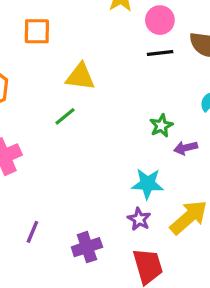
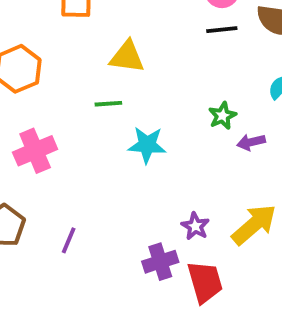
green line: (65, 116) -> (108, 104), turned 35
cyan star: (147, 184) -> (147, 145), moved
purple cross: (87, 247) -> (160, 262), moved

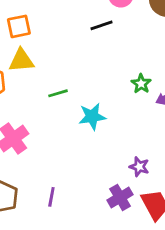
black line: (222, 30) -> (102, 25), moved
yellow triangle: (127, 57) -> (21, 60), moved

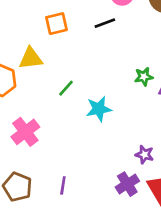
orange square: (19, 26) -> (57, 24), moved
green star: (141, 84) -> (144, 77), turned 30
green line: (58, 93) -> (66, 88), turned -30

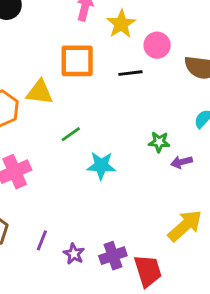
orange square: (57, 24) -> (77, 61), size x1.4
purple star: (145, 155) -> (74, 254), moved

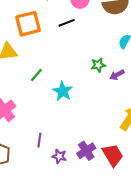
cyan star: (101, 166) -> (63, 91), turned -30
purple line: (42, 240) -> (39, 140), moved

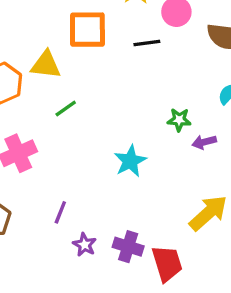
green line: (36, 75) -> (66, 109), moved
cyan star: (63, 91) -> (130, 161), moved
purple cross: (86, 151) -> (128, 247), turned 36

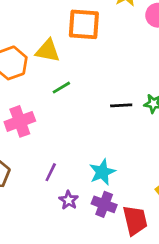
black line: (147, 43) -> (121, 105), moved
cyan star: (130, 161) -> (102, 172), moved

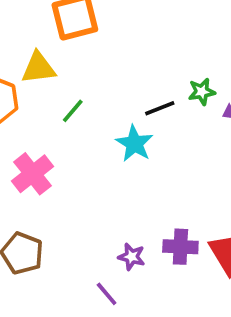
purple line: (51, 172) -> (107, 294), moved, turned -48
cyan star: (102, 172) -> (134, 144), moved

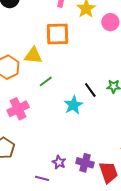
black line: (160, 108) -> (90, 90), turned 63
purple line: (107, 294) -> (42, 178), turned -48

